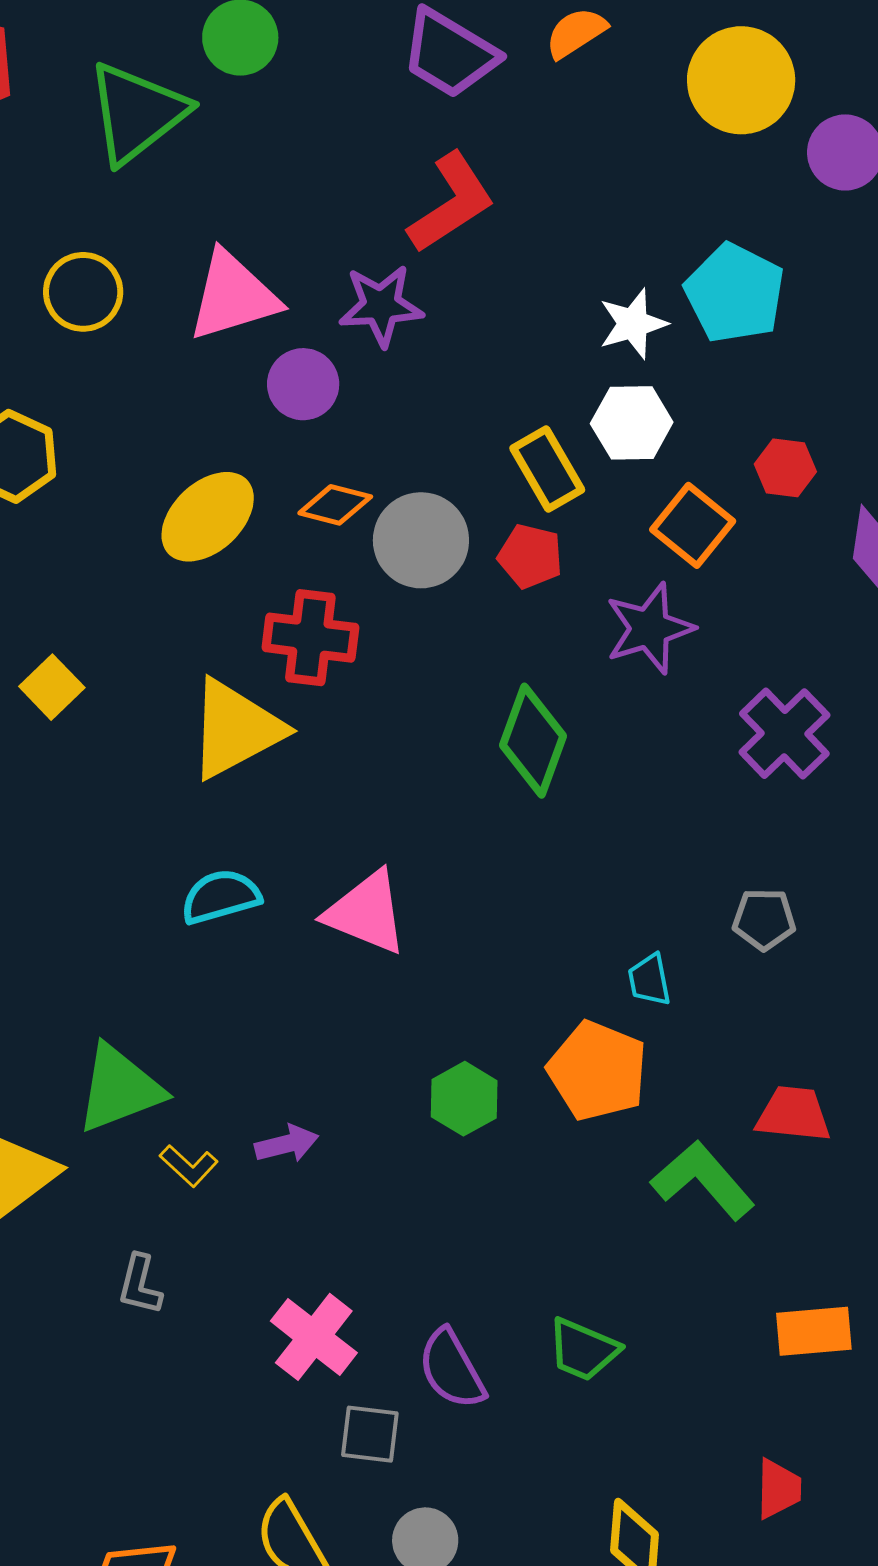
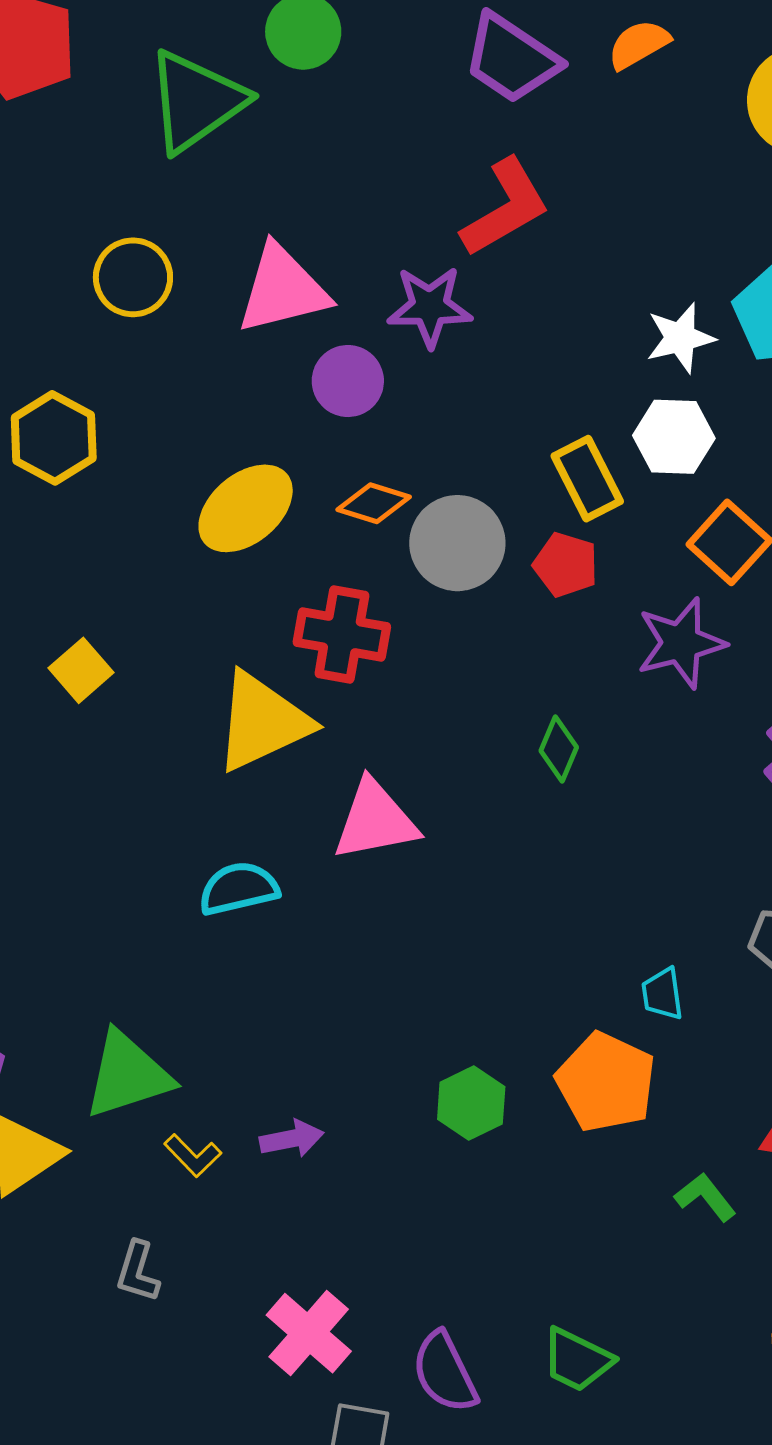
green diamond: (533, 741) -> (559, 749), size x0.6
pink triangle: (366, 913) -> (375, 820), moved, turned -36
green L-shape: (703, 1180) -> (705, 1197), size x0.6

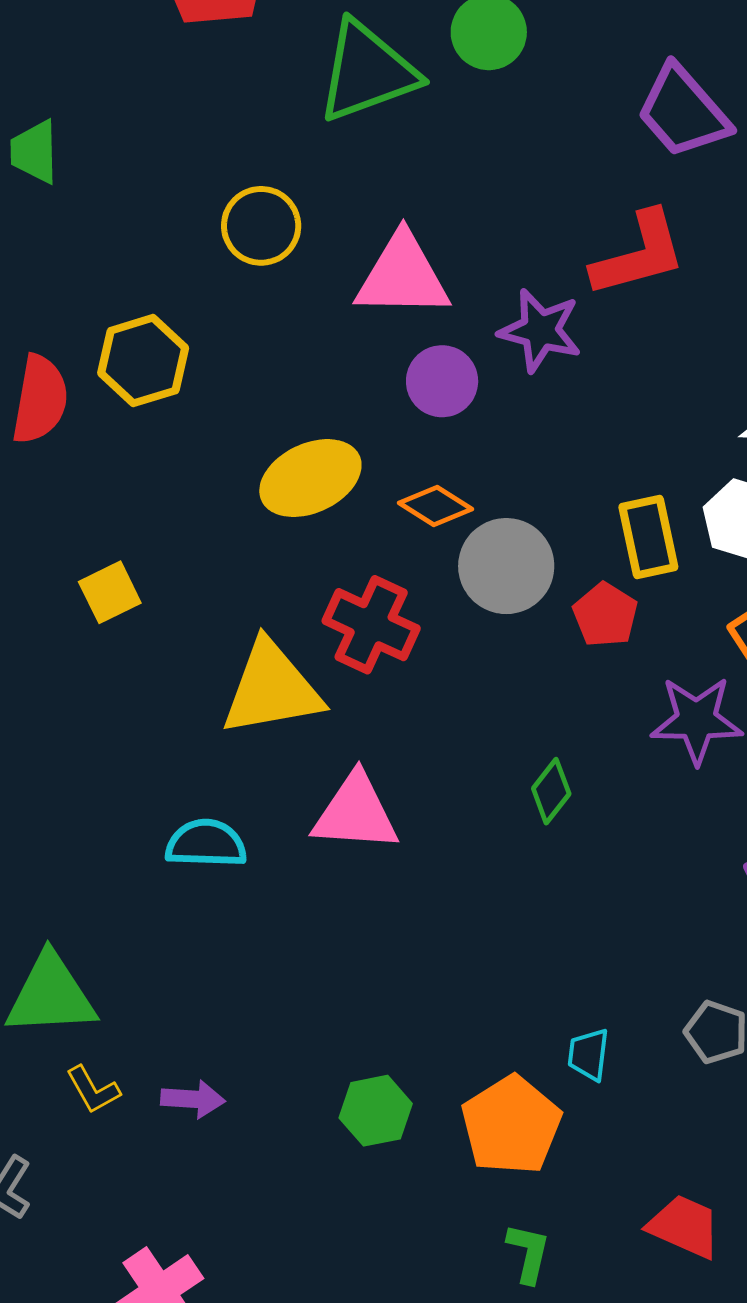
green L-shape: (705, 1197) -> (528, 1253), moved, turned 36

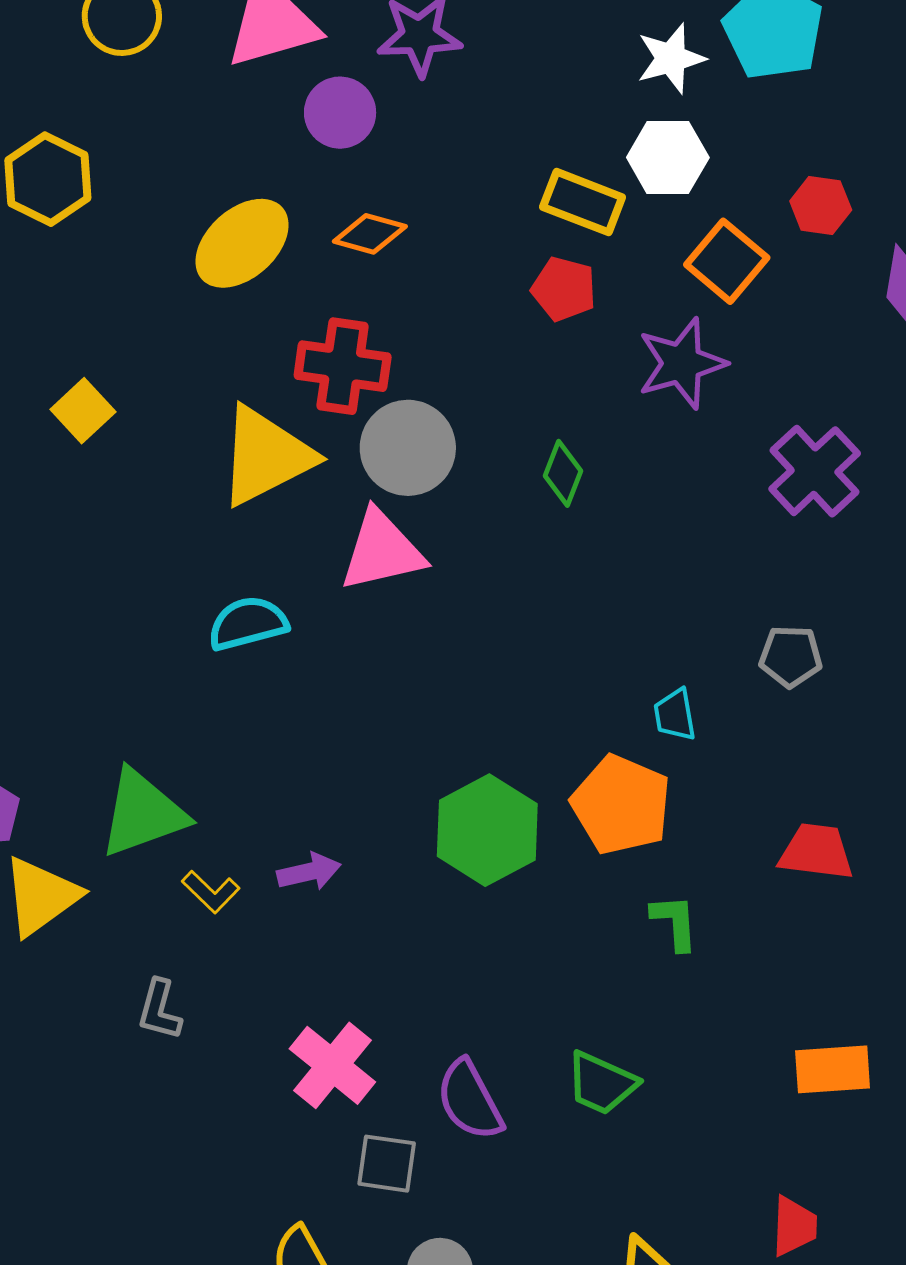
yellow rectangle: (648, 537) -> (583, 202), turned -40
gray circle: (506, 566) -> (408, 448), moved
green hexagon: (376, 1111) -> (487, 830), size x1.5

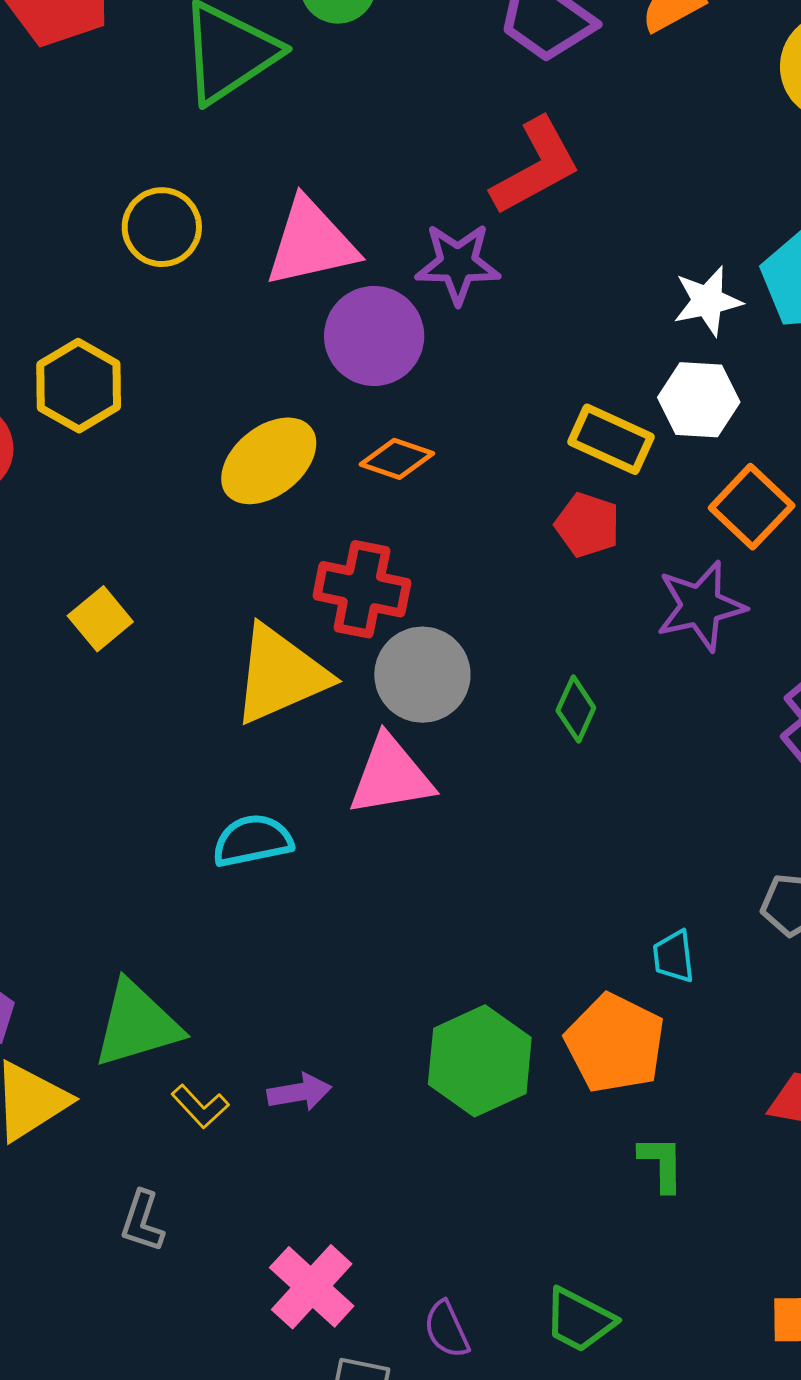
purple circle: (340, 113) -> (374, 336), size x1.4
purple semicircle: (470, 1100) -> (447, 1329), size x0.7

